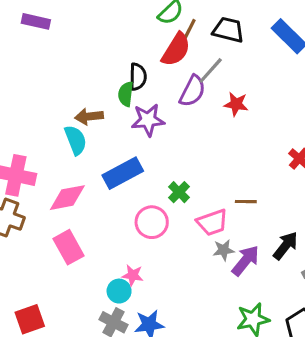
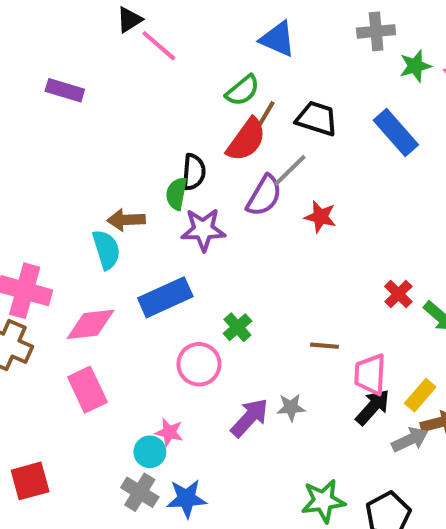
pink trapezoid: (212, 222) -> (370, 374), moved, turned 108
purple arrow: (246, 261) -> (250, 418), moved

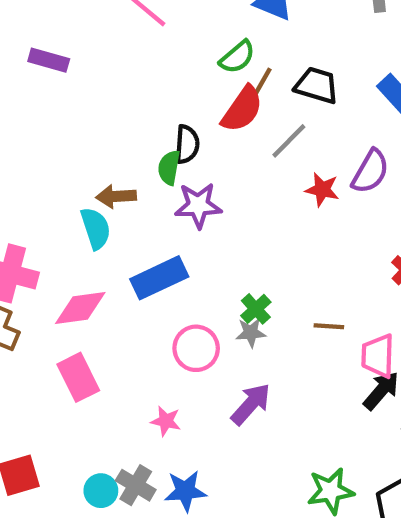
purple semicircle: (264, 196) -> (370, 171), moved
green cross: (237, 327) -> (256, 309), moved
gray star: (291, 407) -> (251, 333), moved
cyan circle: (150, 452) -> (101, 491), moved

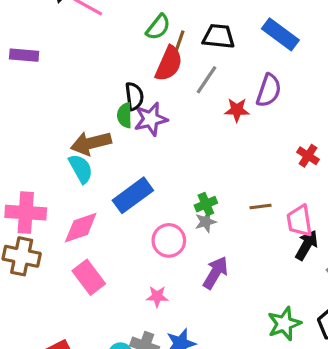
brown arrow: (116, 196) -> (91, 143), size x1.4
purple star: (198, 205) -> (151, 119), moved
green cross: (256, 309) -> (206, 204), turned 30

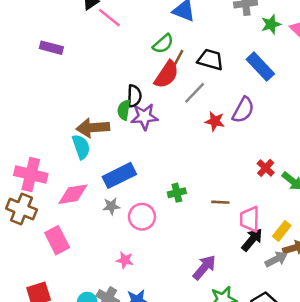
gray star: (206, 222) -> (111, 206), moved
purple arrow: (215, 273) -> (204, 267), moved
pink rectangle: (89, 277) -> (57, 240), moved

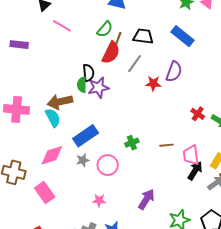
pink line: (109, 18) -> (62, 26), moved
pink cross: (31, 174) -> (17, 109), moved
purple arrow: (204, 267) -> (146, 199), moved

